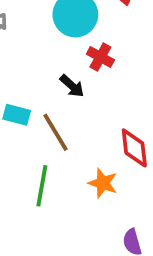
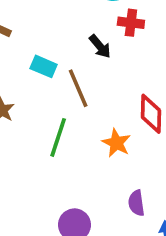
red cross: (100, 57) -> (131, 23), turned -30

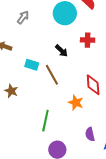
red cross: (131, 23) -> (88, 40), moved
green line: (58, 137) -> (45, 121), moved

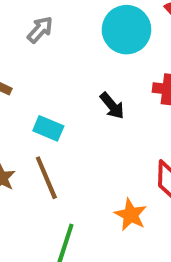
brown line: (52, 75) -> (46, 178), moved

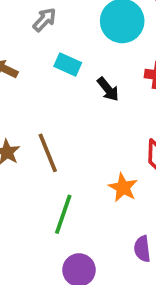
cyan rectangle: (48, 128) -> (68, 64), moved

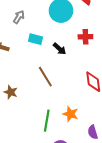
brown line: (48, 153) -> (45, 77), moved
orange star: (123, 187) -> (70, 114), moved

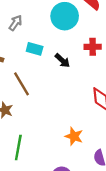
brown line: (45, 77) -> (22, 84), moved
green line: (47, 121) -> (18, 147), moved

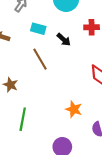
brown line: (22, 84) -> (40, 59), moved

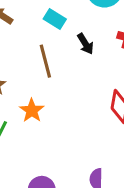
orange star: (74, 109) -> (32, 111), moved

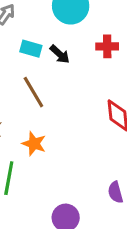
black arrow: (85, 44) -> (60, 54), moved

